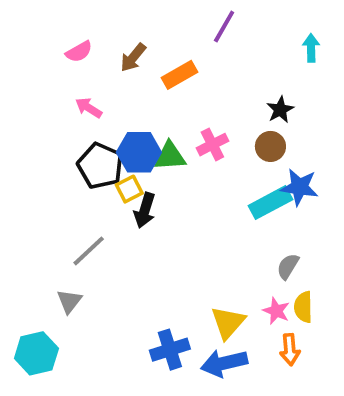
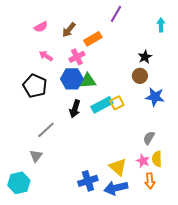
pink cross: (212, 145) -> (77, 57), moved
black pentagon: (100, 166) -> (35, 86), moved
yellow square: (129, 189) -> (117, 103), moved
cyan rectangle: (270, 203) -> (102, 105), moved
yellow triangle: (228, 322) -> (118, 167), turned -30

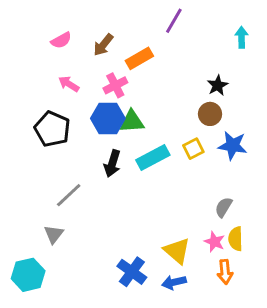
yellow square: (117, 103) -> (193, 149), moved
blue cross: (88, 181) -> (132, 272), turned -36
blue arrow: (116, 188) -> (174, 282), size x0.7

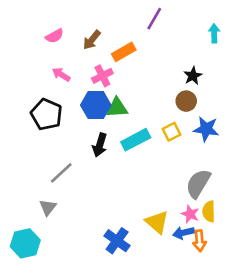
gray semicircle: (224, 207) -> (198, 184), size x1.6
blue arrow: (174, 282) -> (184, 233), moved

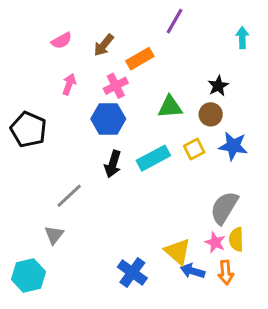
pink arrow: (61, 74) -> (69, 84), turned 78
green triangle: (117, 108) -> (170, 107), moved
black pentagon: (47, 114) -> (28, 129), moved
blue arrow: (184, 233) -> (193, 271), moved, turned 30

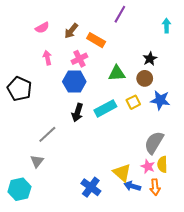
orange rectangle: (140, 59) -> (96, 40), turned 60
pink arrow: (69, 84) -> (47, 58), turned -32

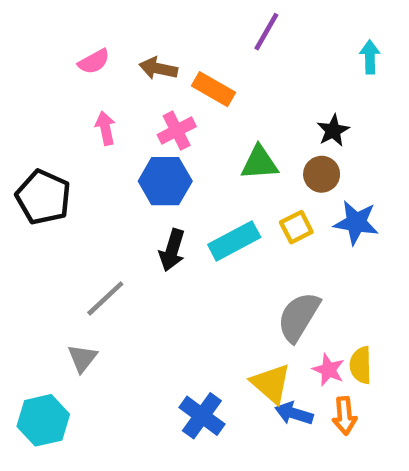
brown arrow: (71, 31) -> (158, 68), turned 63
gray semicircle: (154, 143) -> (299, 317), moved

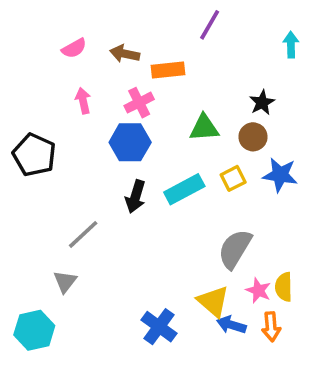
orange rectangle: (213, 89) -> (168, 70), turned -36

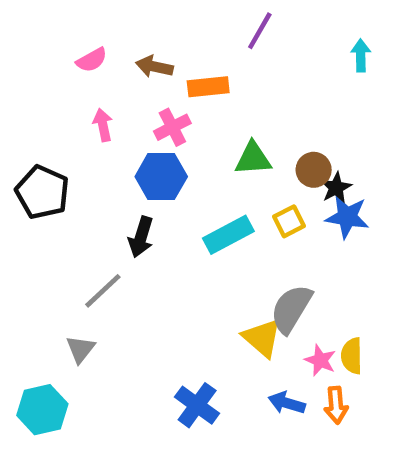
black star: (262, 103) -> (336, 188), moved
black arrow: (136, 196) -> (141, 237), moved
yellow triangle: (213, 301) -> (262, 338), moved

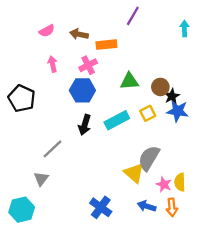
black arrow: (141, 237) -> (85, 125), moved

